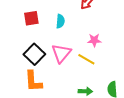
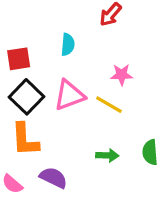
red square: (31, 18) -> (19, 59), moved
pink triangle: (61, 53) -> (69, 95), turned 30

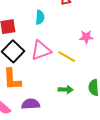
pink star: (122, 75) -> (86, 37), moved
purple semicircle: (53, 178) -> (31, 104), turned -30

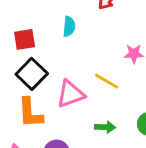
pink triangle: (41, 50) -> (71, 94), moved

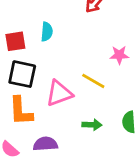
cyan semicircle: (69, 26) -> (47, 32), moved
black square: (32, 74) -> (22, 74), turned -32

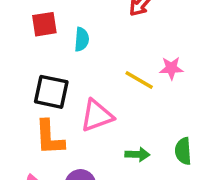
red square: (15, 41) -> (44, 24), moved
yellow line: (93, 81) -> (139, 80), moved

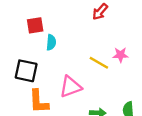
cyan semicircle: (82, 39) -> (51, 42), moved
black square: (51, 92) -> (26, 71), moved

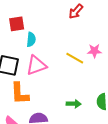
pink triangle: (70, 87) -> (36, 65), moved

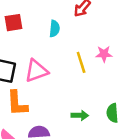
cyan semicircle: (31, 39) -> (54, 29), moved
yellow line: (75, 58) -> (81, 62), turned 42

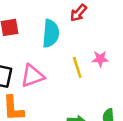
cyan semicircle: (54, 29) -> (51, 33), size x1.6

